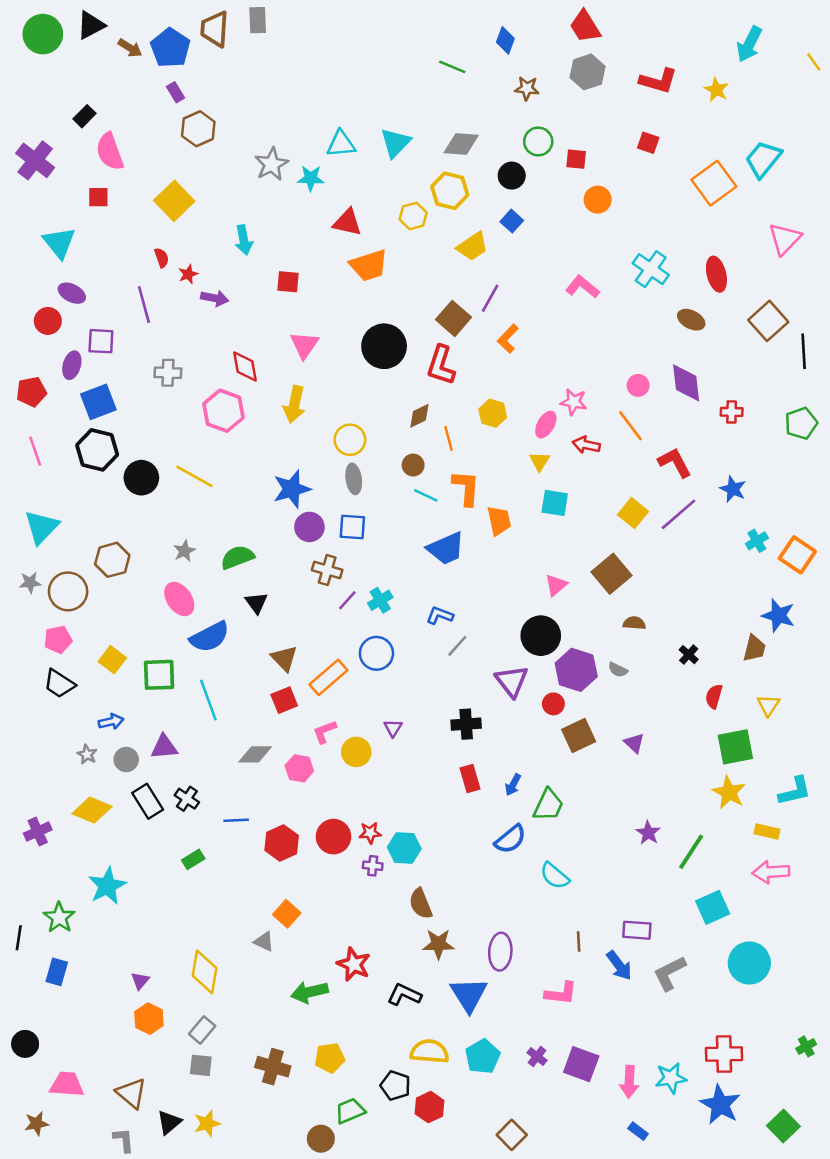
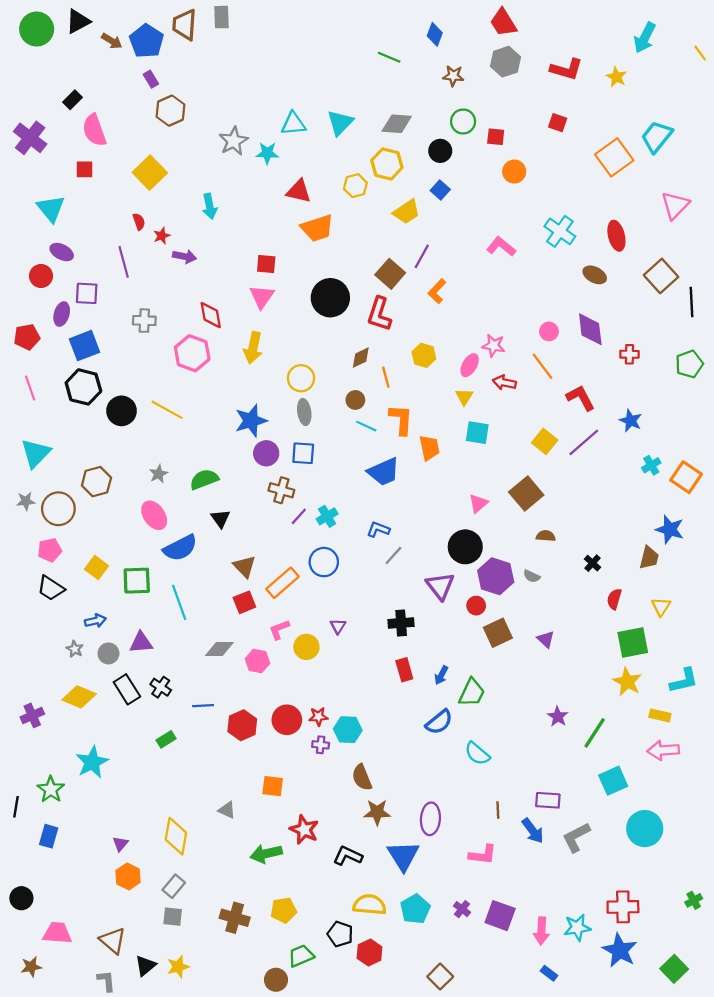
red square: (288, 282) -> (266, 264), moved
orange square: (287, 914) -> (273, 786), moved, turned -35

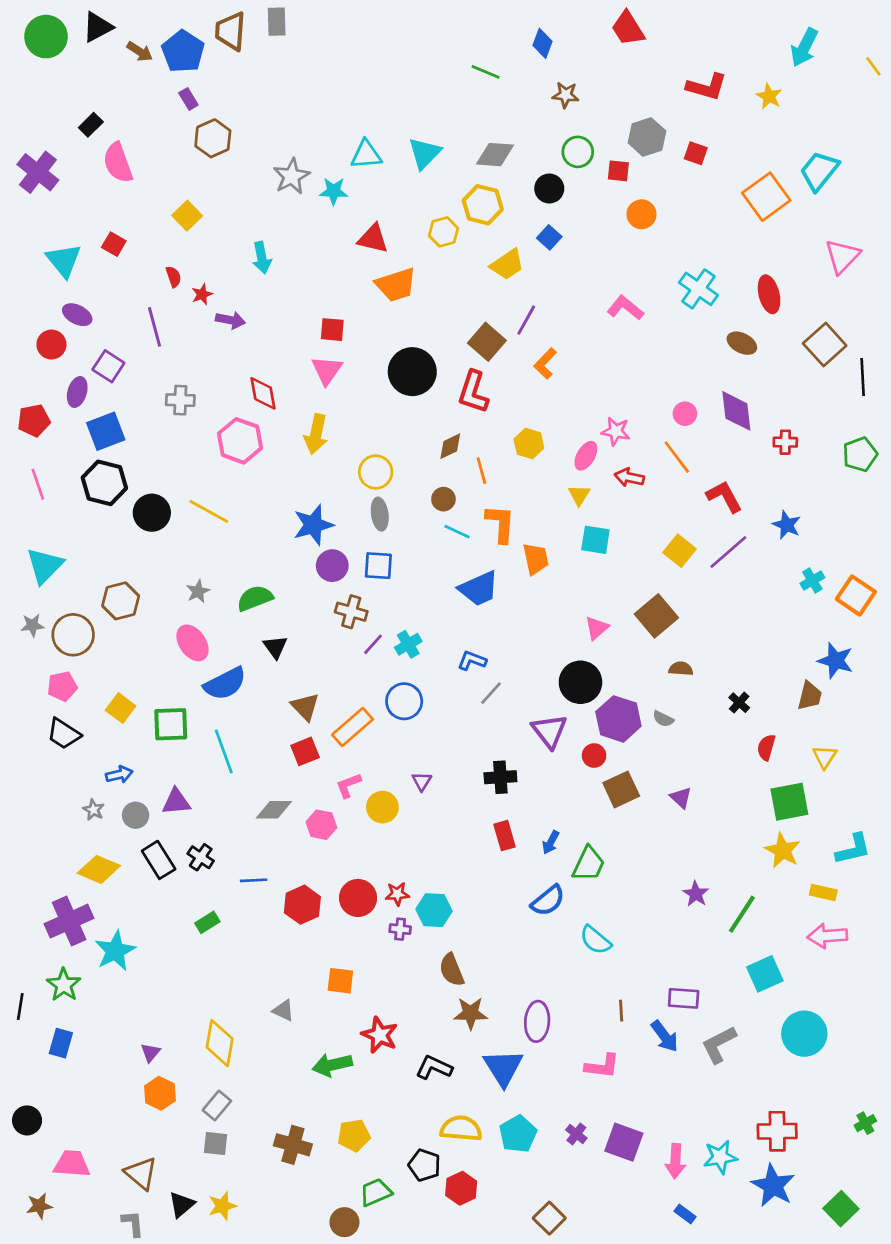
gray hexagon: (505, 62) -> (647, 137), moved
red square: (85, 169) -> (114, 244), moved, turned 30
yellow square: (150, 173) -> (187, 216), size x0.7
purple square: (87, 293) -> (108, 366), turned 30
purple cross: (32, 715) -> (69, 921), moved, size x1.6

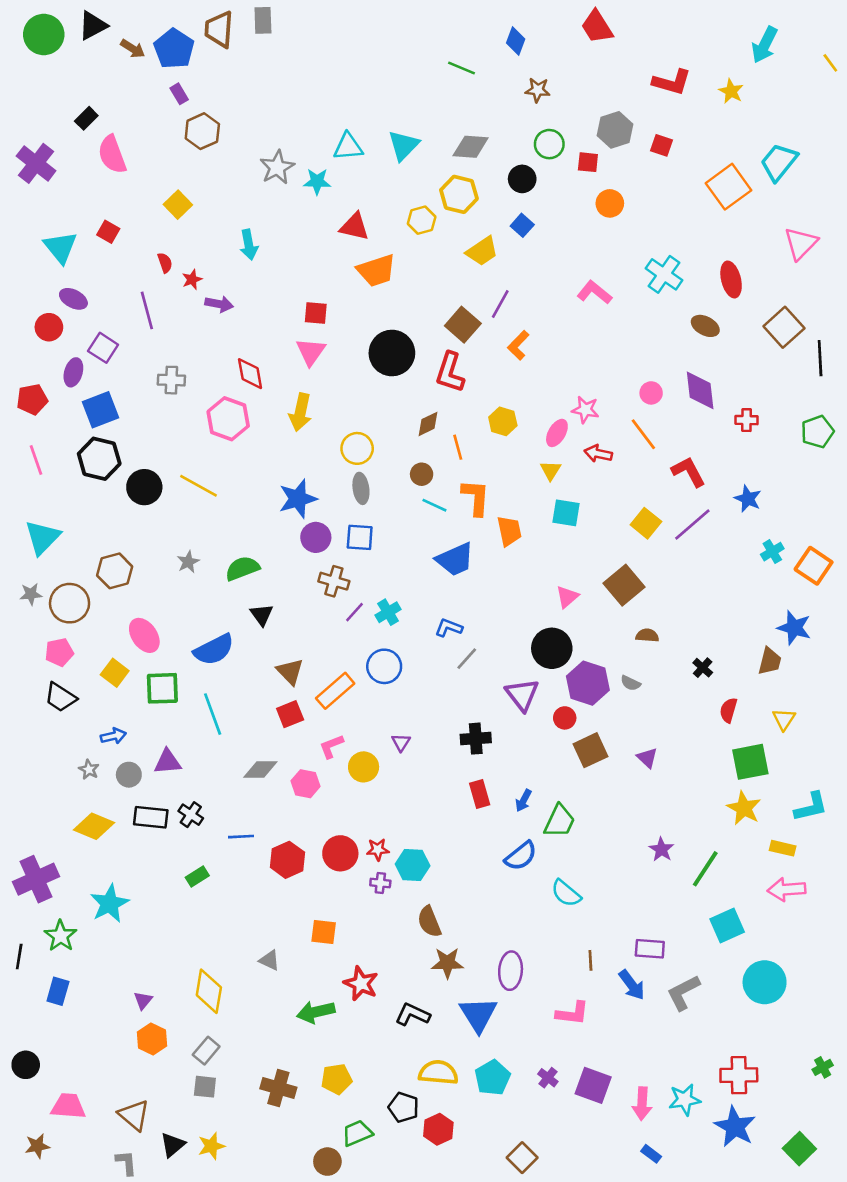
pink ellipse: (193, 643) -> (144, 635), moved
black rectangle: (159, 860) -> (151, 817), turned -52
purple cross: (69, 921) -> (36, 879), moved

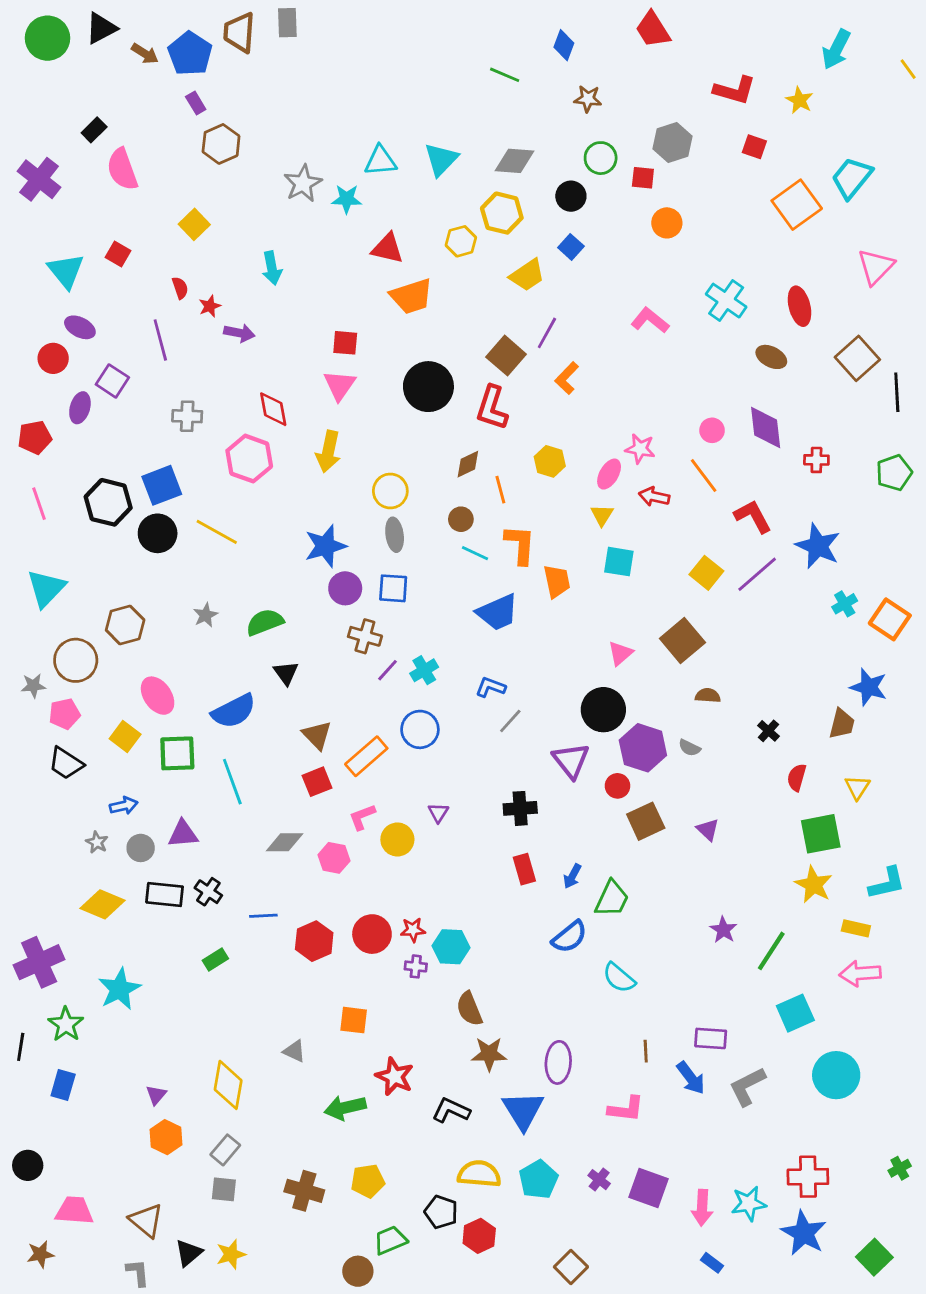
red square: (661, 145) -> (754, 147), moved
blue square: (100, 410) -> (162, 485), moved
blue star: (748, 499) -> (818, 546), size x1.5
gray star: (31, 594) -> (33, 686), moved

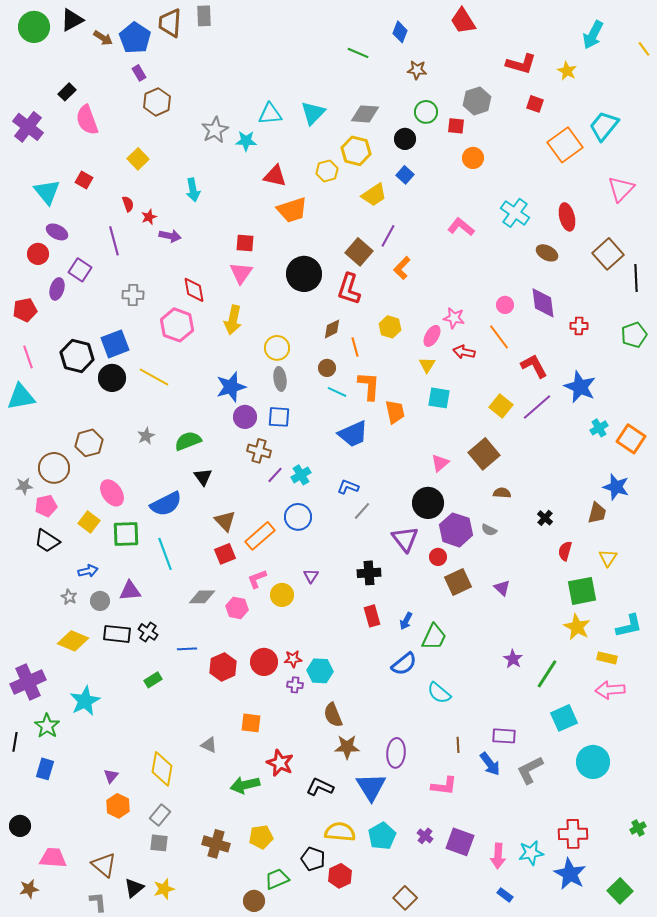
cyan triangle: (46, 588) -> (21, 397), moved, turned 36

